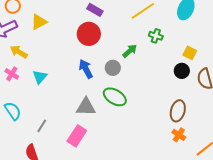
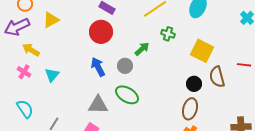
yellow square: (190, 53) -> (202, 51), size x1.6
black circle: (182, 71) -> (194, 84), moved

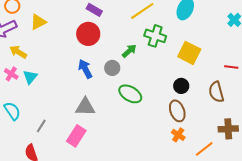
green cross: (168, 34) -> (155, 36), size x1.5
cyan triangle: (52, 75) -> (30, 77), moved
brown semicircle: (217, 77) -> (216, 92), moved
green ellipse: (127, 95) -> (130, 94), moved
brown ellipse: (190, 109) -> (177, 111), turned -35

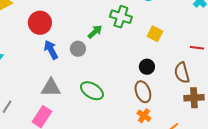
red circle: (88, 34) -> (40, 23), moved
yellow square: (189, 53) -> (155, 34), size x0.7
green ellipse: (130, 94) -> (92, 91), moved
brown cross: (228, 129) -> (194, 98), moved

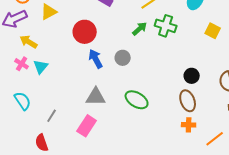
green arrow: (95, 32) -> (140, 29), moved
yellow square: (155, 34) -> (213, 31), moved
orange cross: (144, 116) -> (189, 125), turned -32

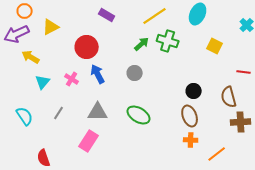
gray circle: (123, 58) -> (135, 73), moved
pink cross: (22, 64) -> (72, 79), moved
gray line: (52, 116) -> (59, 113), moved

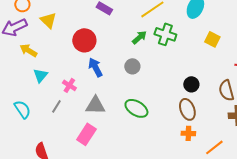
yellow triangle: (51, 27) -> (48, 20), turned -48
pink cross: (72, 79) -> (69, 85), moved

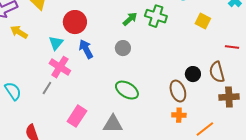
cyan triangle: (40, 75) -> (56, 43), moved
black circle: (191, 84) -> (193, 74), moved
pink cross: (69, 85) -> (60, 67), size x1.5
gray triangle: (95, 105) -> (113, 124), moved

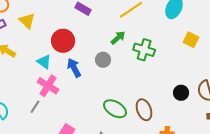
green cross: (156, 16) -> (144, 50), moved
cyan triangle: (56, 43) -> (44, 62), turned -35
gray circle: (123, 48) -> (103, 60), moved
brown ellipse: (178, 91) -> (144, 110), moved

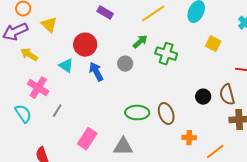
pink cross: (48, 86) -> (38, 88), moved
green ellipse: (115, 109) -> (137, 113), turned -30

